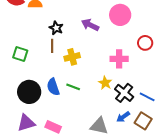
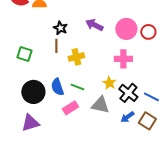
pink circle: (120, 15) -> (126, 29), moved
red circle: (145, 43) -> (148, 32), moved
gray triangle: (99, 126) -> (100, 105), moved
pink rectangle: (53, 127) -> (70, 108), moved, turned -56

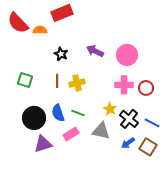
red circle: (148, 32) -> (146, 88), moved
brown line: (56, 46) -> (57, 81), moved
purple triangle: (30, 123) -> (43, 144), moved

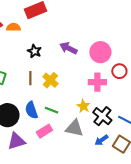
yellow cross: (77, 83) -> (50, 80), turned -35
red circle: (146, 88) -> (119, 71), moved

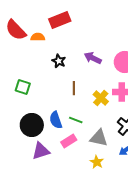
brown line: (30, 78) -> (74, 88), moved
yellow cross: (50, 80) -> (101, 98), moved
yellow star: (83, 106) -> (97, 162), moved

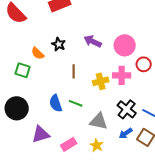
orange semicircle: (38, 37) -> (38, 53), moved, turned -136
yellow cross: (101, 98) -> (101, 81), turned 35
black circle: (32, 125) -> (17, 108), moved
pink rectangle: (69, 141) -> (69, 144), moved

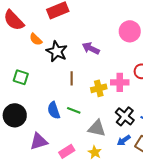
black star: (59, 44) -> (57, 51), size x1.5
pink circle: (125, 45) -> (130, 31), moved
orange semicircle: (38, 53) -> (36, 39), moved

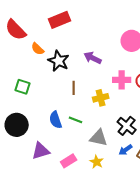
pink cross: (120, 82) -> (122, 80), moved

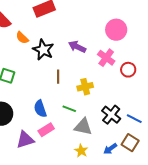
pink cross: (122, 80) -> (106, 58), moved, turned 36
green line: (76, 120) -> (69, 109), moved
blue arrow: (126, 150) -> (110, 149), moved
pink rectangle: (69, 161) -> (46, 130), moved

